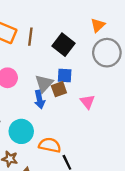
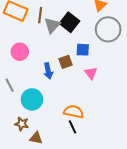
blue square: (65, 75) -> (83, 50), moved
gray triangle: (44, 83) -> (52, 25), moved
orange semicircle: (50, 145) -> (74, 112), moved

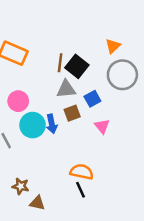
brown line: (40, 15) -> (60, 63), moved
gray triangle: (52, 25) -> (66, 89), moved, turned 42
blue square: (83, 50) -> (92, 99), turned -32
cyan circle: (32, 99) -> (33, 125), moved

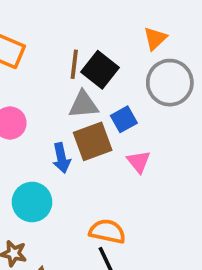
brown square: (72, 113) -> (93, 141), size x1.5
cyan circle: (33, 125) -> (32, 202), moved

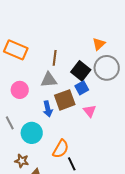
black square: (100, 70) -> (81, 71), moved
gray triangle: (83, 105) -> (49, 80), moved
orange semicircle: (107, 231) -> (61, 149), moved, turned 108

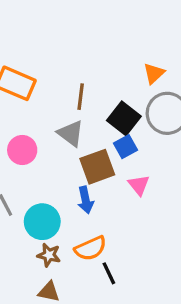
gray triangle: (49, 80) -> (71, 133), turned 42
blue arrow: (48, 109) -> (86, 200), moved
orange semicircle: (61, 149) -> (91, 248), turned 36
brown star: (22, 161) -> (49, 255), moved

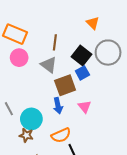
orange triangle: (154, 73) -> (93, 23), moved, turned -32
pink circle: (22, 150) -> (19, 58), moved
pink triangle: (139, 185) -> (85, 107), moved
brown star: (49, 255) -> (26, 135), moved

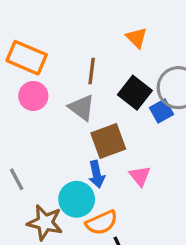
orange triangle: (93, 23) -> (137, 38), moved
blue square: (82, 73) -> (162, 111), moved
cyan circle: (31, 119) -> (77, 199), moved
brown star: (26, 135) -> (45, 223), size x1.5

